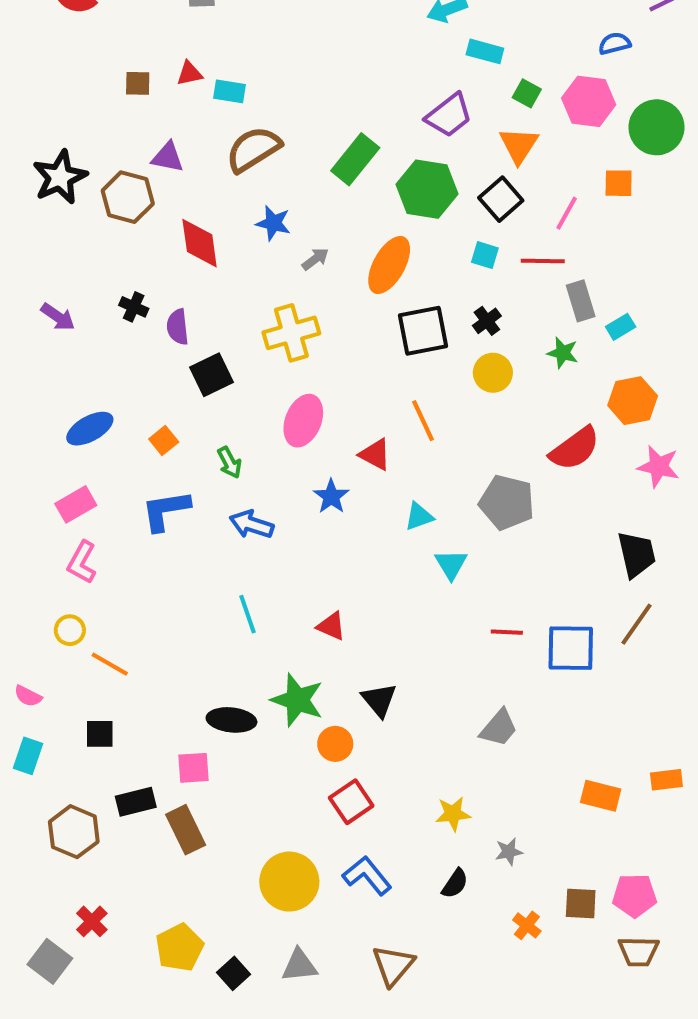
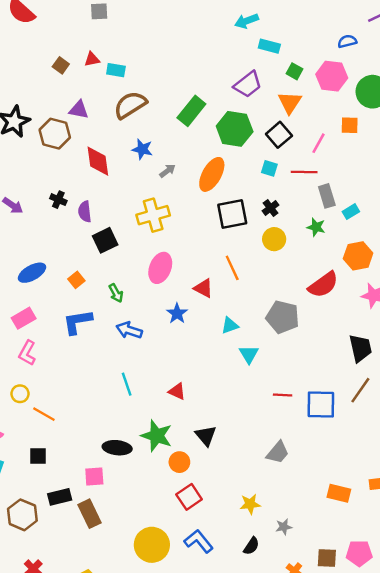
brown square: (138, 83) -> (61, 65), turned 35

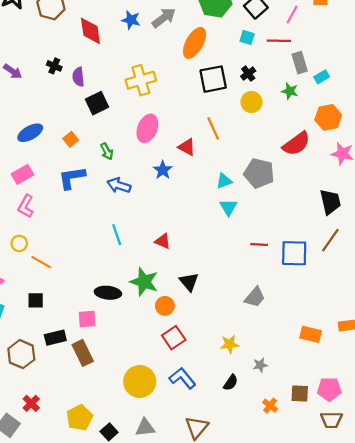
gray arrow: (167, 171) -> (164, 18), moved, size x1.6
cyan triangle: (230, 325) -> (224, 181), moved

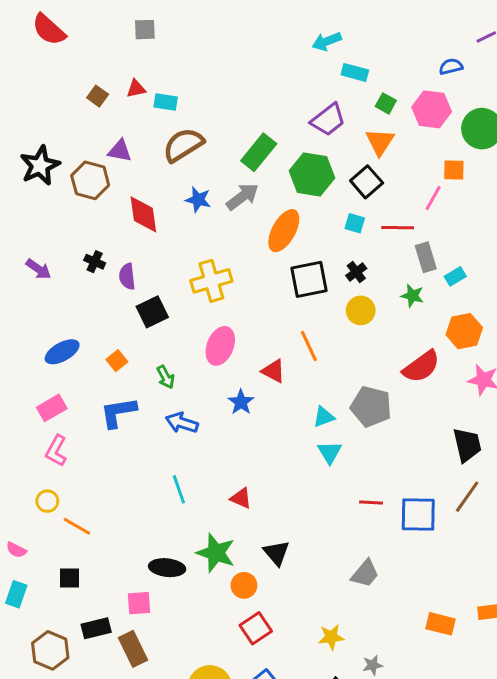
pink line: (292, 14) -> (433, 198), moved

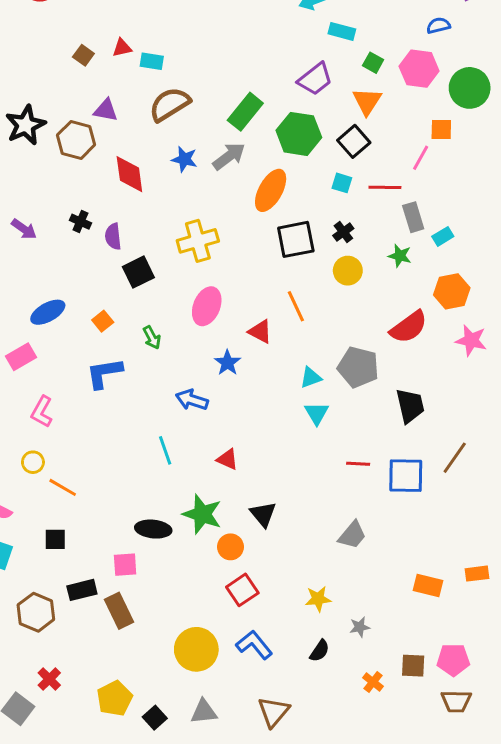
pink rectangle: (52, 408) -> (21, 357), moved
blue arrow: (182, 423) -> (192, 400), moved
black trapezoid: (467, 445) -> (410, 406), moved

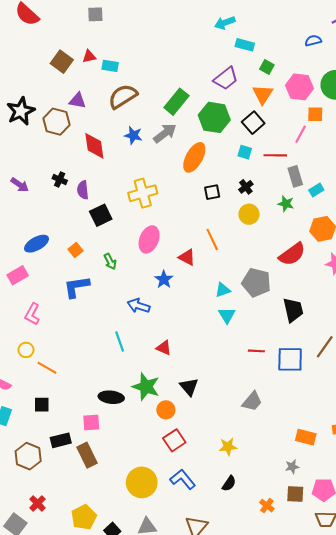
brown square: (83, 55) -> (62, 62), size x1.5
pink hexagon: (419, 69) -> (299, 87), moved
black square: (296, 239) -> (212, 192), size x0.6
gray star: (360, 627) -> (292, 467), moved

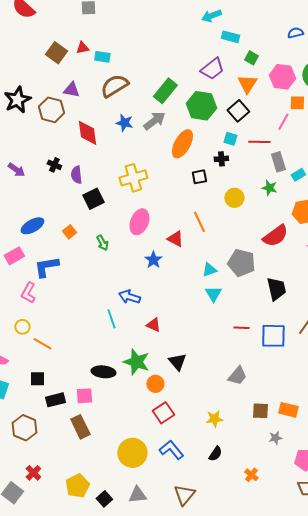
black cross: (246, 187) -> (221, 159), moved, turned 32
blue L-shape: (76, 287) -> (46, 267), moved
blue arrow: (139, 306) -> (129, 297), moved
black rectangle: (61, 440) -> (55, 400), moved
brown square: (295, 494) -> (260, 411), moved

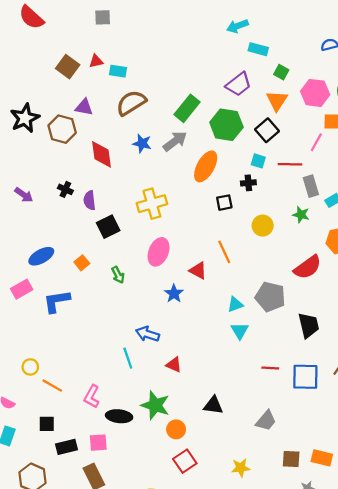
pink L-shape: (28, 293) -> (92, 397), moved
black triangle: (177, 362) -> (213, 405), moved, turned -42

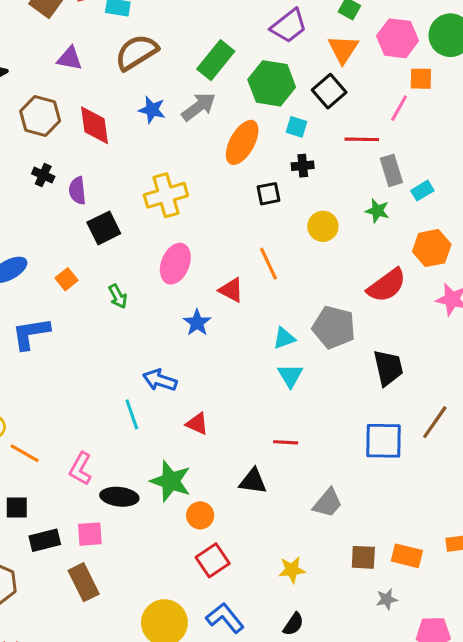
brown hexagon: (62, 129) -> (40, 116), moved
cyan square: (258, 161) -> (297, 127), moved
red line: (270, 368) -> (286, 442), moved

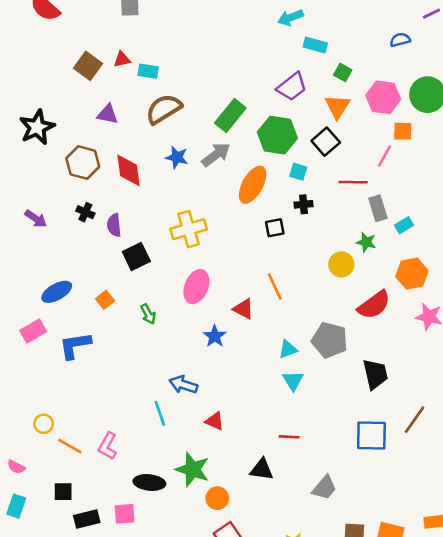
yellow circle: (323, 226) -> (341, 264), moved
pink L-shape: (81, 469) -> (108, 446), moved

